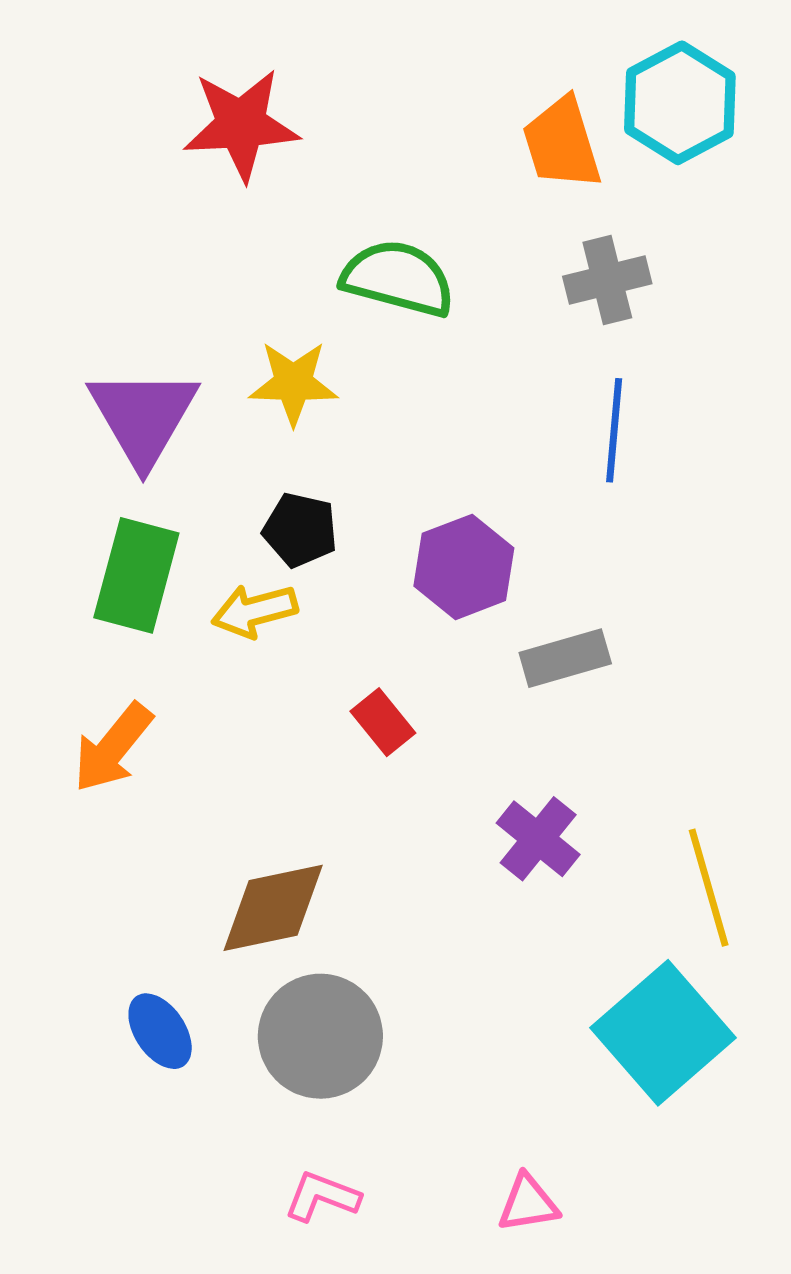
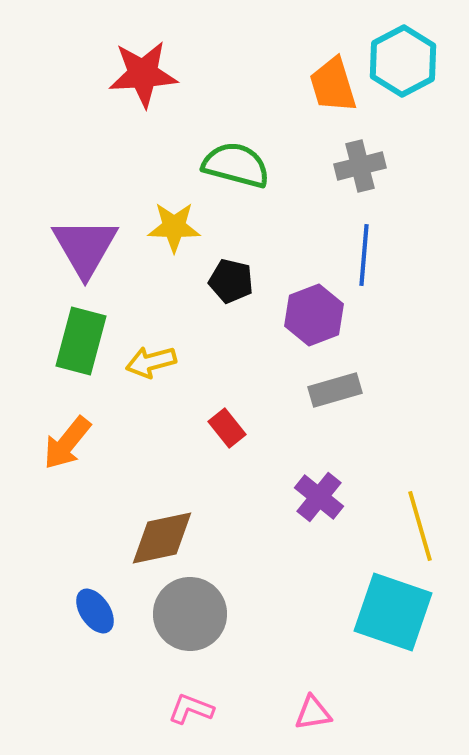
black pentagon: (300, 530) -> (231, 281), moved
purple hexagon: (464, 567) -> (314, 315), moved
cyan square: (663, 1033) -> (393, 612), turned -30

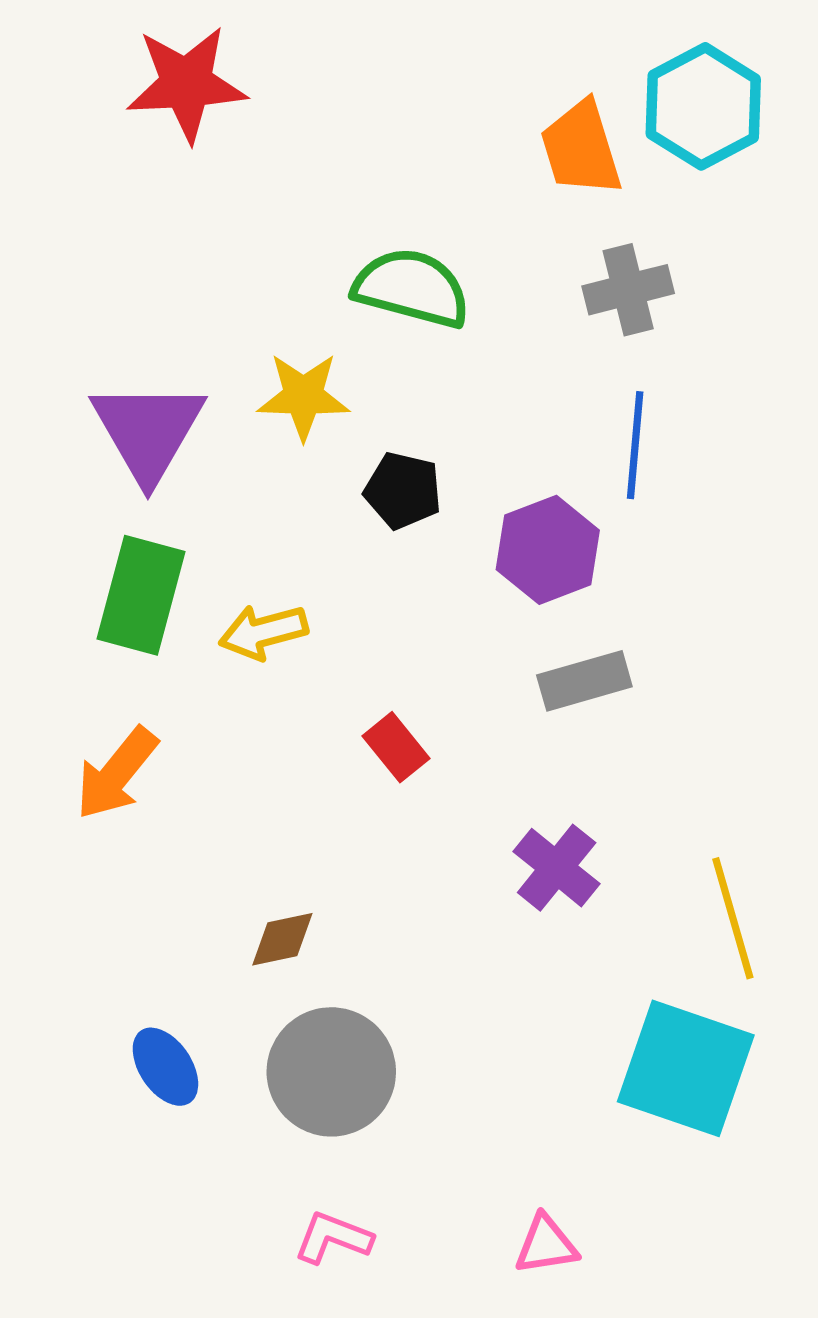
red star: (143, 74) -> (186, 84), moved
brown diamond: (162, 538) -> (282, 939), size x0.6

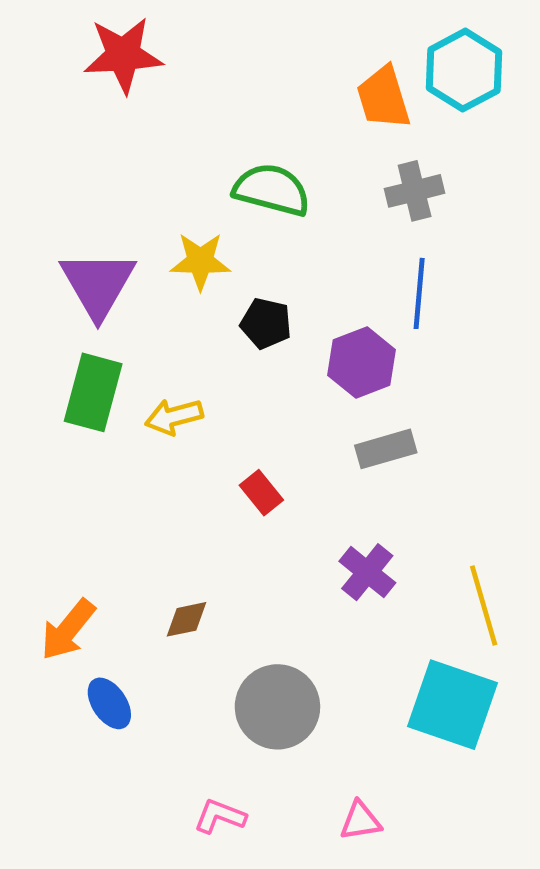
orange arrow: (117, 773) -> (68, 630), moved
gray circle: (331, 1072) -> (277, 707), moved

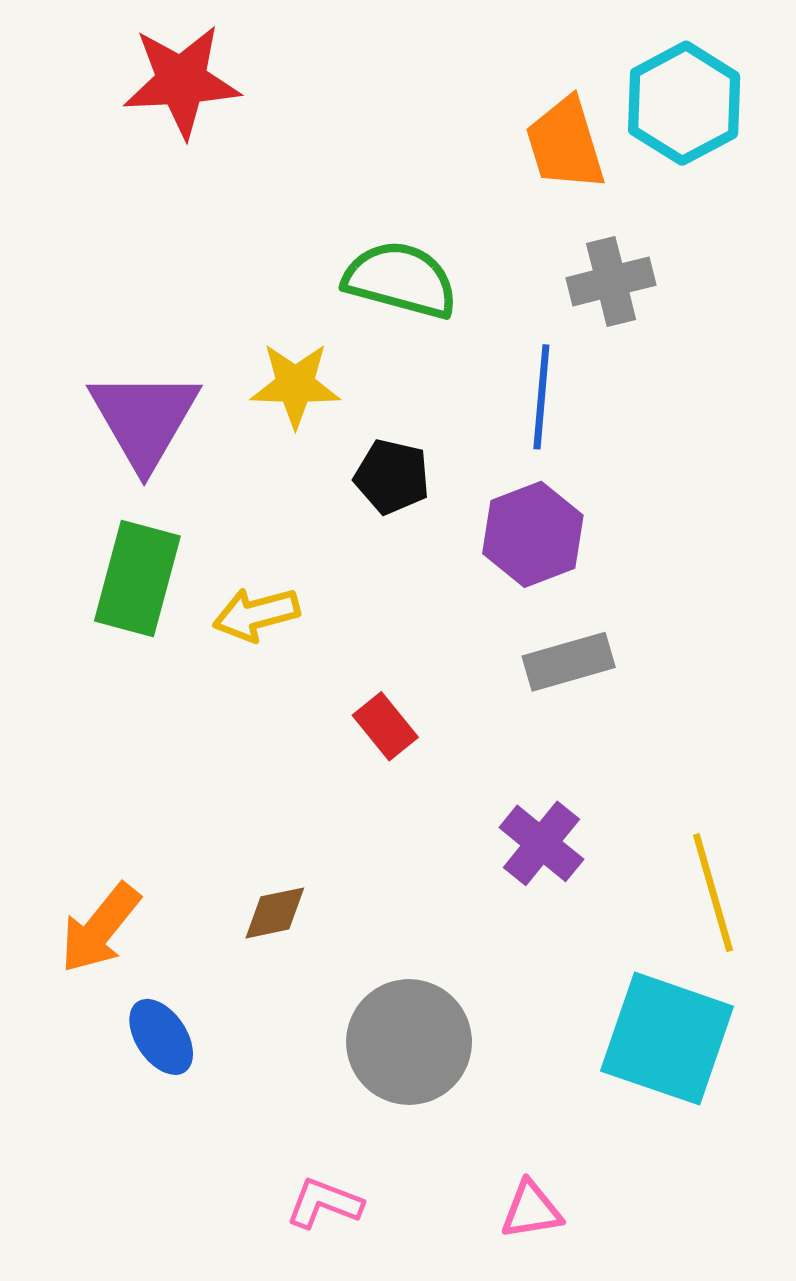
blue line: (419, 293) -> (541, 397), moved

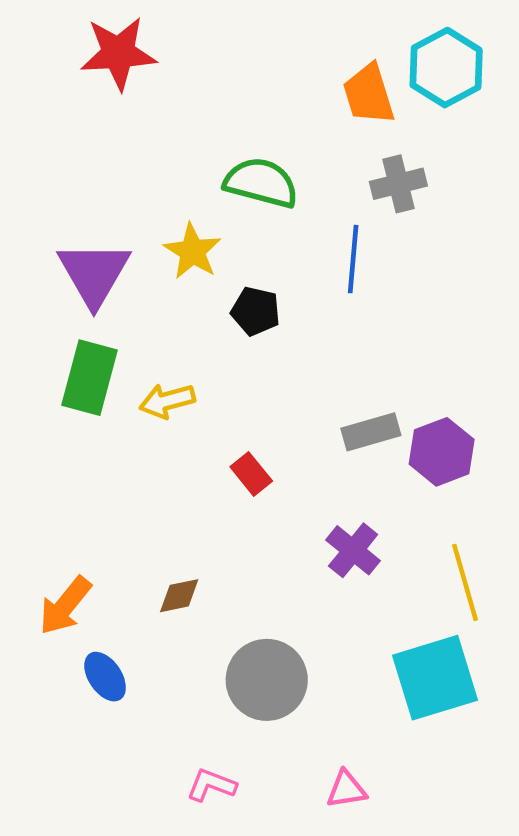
yellow star: (295, 385) -> (193, 251), turned 30
purple hexagon: (533, 534) -> (442, 452), moved
cyan square: (667, 1039) -> (435, 678), turned -36

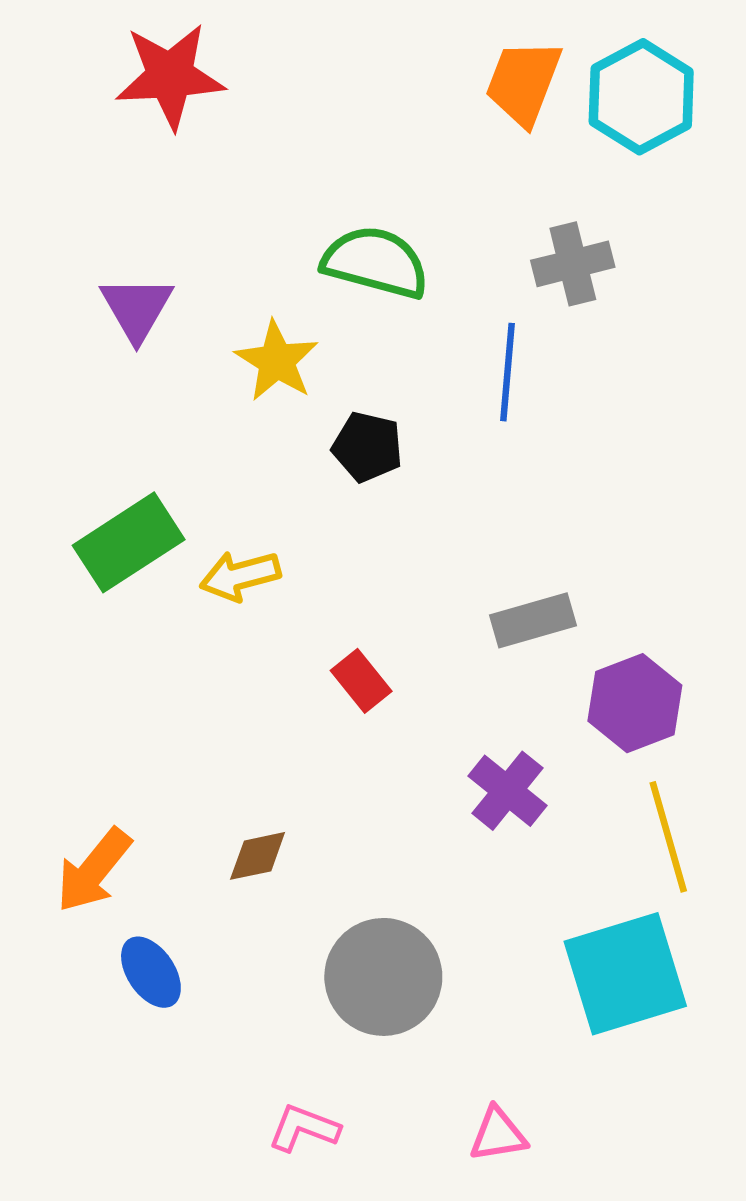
orange trapezoid: (369, 94) -> (523, 82), moved, turned 38
purple triangle: (94, 273) -> (137, 308), moved, size x0.7
green rectangle: (90, 378) -> (129, 542), turned 42
purple hexagon: (442, 452) -> (635, 703), moved

